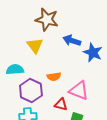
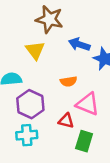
orange semicircle: (54, 77) -> (69, 81), moved

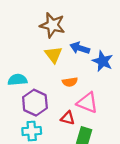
yellow triangle: (35, 50) -> (54, 55), moved

